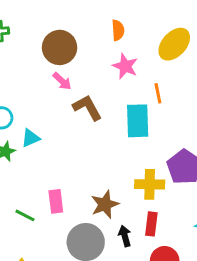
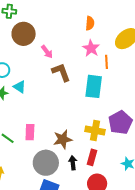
brown circle: (60, 47) -> (24, 34), moved
orange line: (158, 93) -> (107, 62), moved
cyan triangle: (30, 138) -> (20, 87), turned 48

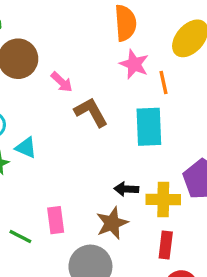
orange semicircle: (90, 23) -> (125, 23), size x1.5
black arrow: (73, 163) -> (126, 189), moved, turned -72

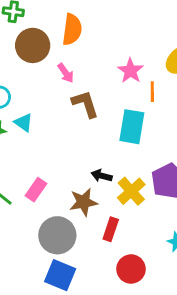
orange semicircle: (125, 23) -> (72, 29), moved
yellow cross: (163, 200) -> (131, 191), turned 36
pink rectangle: (56, 220) -> (36, 190), turned 30
red rectangle: (166, 245) -> (111, 229), moved

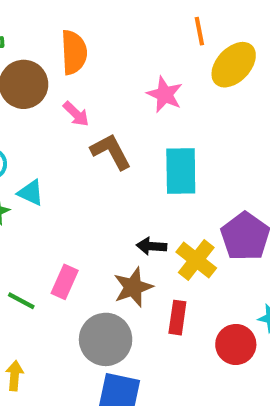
orange line: (152, 92) -> (199, 31), moved
red circle: (131, 269) -> (236, 344), moved

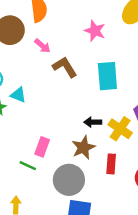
green line: (21, 301) -> (28, 166), moved

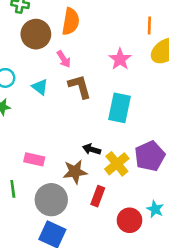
cyan triangle: (18, 95) -> (40, 87), moved
pink rectangle: (42, 147) -> (34, 159), turned 66
green line: (28, 166) -> (13, 189), moved, turned 42

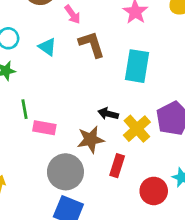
green line: (13, 189) -> (24, 109), moved

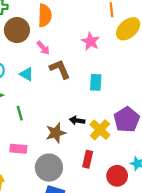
cyan rectangle: (137, 66) -> (96, 82), size x0.7
green line: (24, 109) -> (20, 113), moved
pink rectangle: (44, 128) -> (18, 149), moved
brown star: (91, 140) -> (56, 133), moved

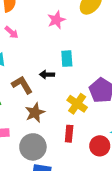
pink star: (91, 41) -> (56, 20), turned 30
brown L-shape: (60, 69) -> (22, 85), moved
black arrow: (77, 121) -> (47, 74), moved

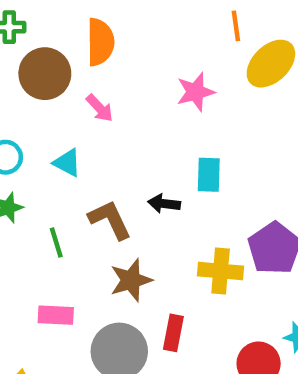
yellow cross: (77, 104) -> (221, 271), turned -36
red rectangle: (69, 134) -> (173, 333), moved

